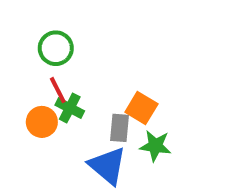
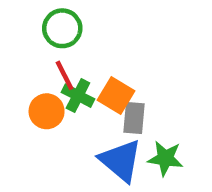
orange square: (141, 108) -> (116, 96), moved
green star: (155, 146) -> (165, 158), moved

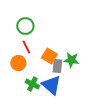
green cross: (78, 96) -> (32, 84), moved
green star: (165, 158) -> (71, 60), moved

